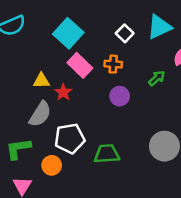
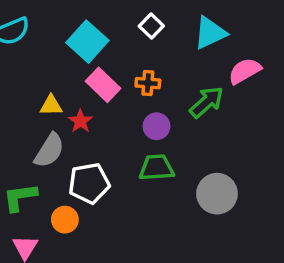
white square: (125, 33) -> (151, 26), moved
green arrow: (157, 78) -> (207, 102), size x1.5
green trapezoid: (107, 154) -> (156, 168), moved

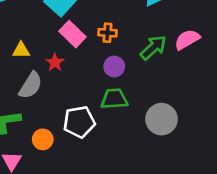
pink semicircle: (245, 71) -> (187, 39), moved
yellow triangle: (51, 106) -> (21, 50), moved
white pentagon: (89, 183) -> (79, 122), moved

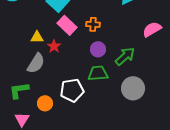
green arrow: (153, 48) -> (125, 56), moved
yellow triangle: (21, 50) -> (37, 37), moved

